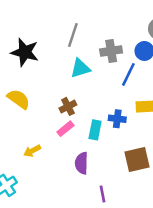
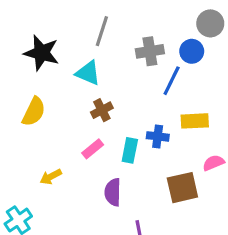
cyan triangle: (80, 68) -> (88, 73), moved, turned 40
yellow semicircle: (19, 99) -> (34, 112), turned 80
brown cross: (68, 106) -> (102, 110), moved

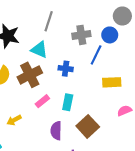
brown cross: (102, 110) -> (30, 75), moved, size x1.6
blue cross: (158, 136) -> (66, 69), moved
brown square: (182, 188) -> (88, 126), moved, turned -30

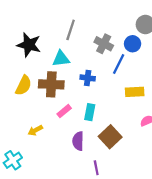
gray cross: (81, 35) -> (104, 44), turned 36
cyan triangle: (39, 50) -> (61, 59), turned -30
brown cross: (30, 75) -> (51, 84), turned 30

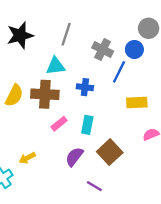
black star: (29, 45) -> (20, 35), moved, turned -30
yellow arrow: (35, 130) -> (27, 158), moved
purple semicircle: (78, 141) -> (74, 157), turned 36
purple line: (96, 168) -> (94, 186), turned -48

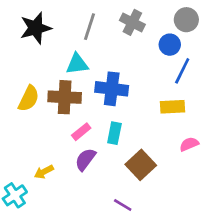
gray cross: (103, 49) -> (132, 22), moved
blue line: (119, 72) -> (182, 71), moved
blue cross: (85, 87) -> (112, 89), size x1.6
purple semicircle: (74, 157) -> (85, 159), moved

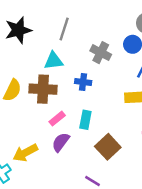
gray cross: (132, 22) -> (101, 53), moved
blue cross: (112, 89) -> (83, 82), size x0.6
yellow arrow: (44, 172) -> (25, 153), size x1.5

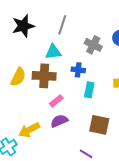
cyan rectangle: (85, 120) -> (89, 90), moved
purple semicircle: (61, 142) -> (59, 121), turned 30
brown square: (108, 147) -> (99, 125), turned -35

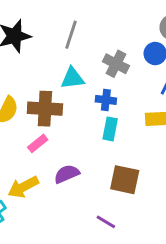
cyan triangle: (53, 52) -> (72, 78), moved
blue cross: (78, 70) -> (106, 100), moved
pink rectangle: (56, 101) -> (38, 143), moved

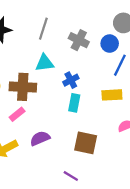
gray cross: (116, 64) -> (79, 40), moved
blue cross: (106, 100) -> (71, 80), turned -35

